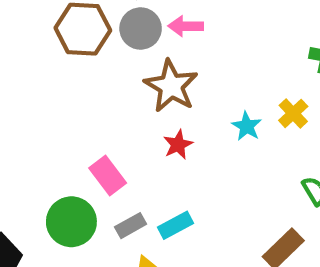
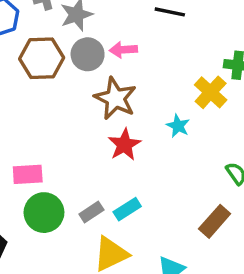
yellow cross: (293, 113) -> (211, 92), moved, size x1.4
red star: (178, 145) -> (124, 145), size x1.4
pink rectangle: (108, 175) -> (28, 174), moved, turned -52

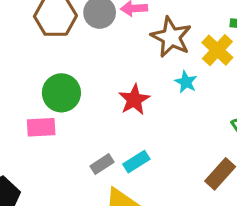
brown star: (115, 98) -> (171, 37), moved
green circle: (44, 213) -> (61, 93), moved

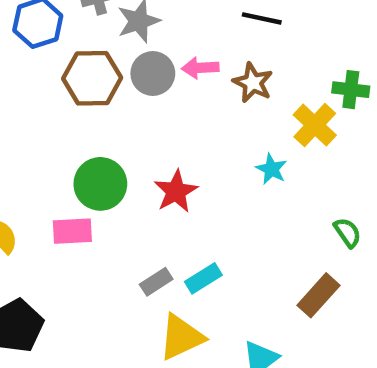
brown star: (171, 37) -> (253, 83), moved, size x0.7
red star: (134, 100) -> (176, 191), moved

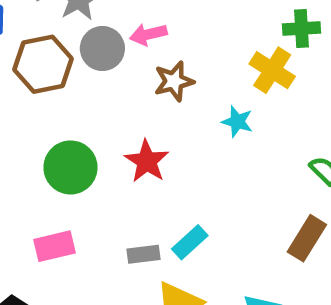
brown star: (253, 83) -> (174, 81), moved, turned -30
pink rectangle: (72, 231) -> (54, 246), moved
gray rectangle: (156, 282) -> (144, 254), turned 36

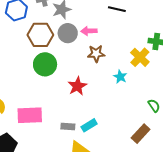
green circle: (70, 167) -> (45, 64), moved
pink rectangle: (54, 246) -> (30, 115), size x1.4

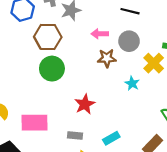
gray circle: (68, 33) -> (129, 41), moved
red star: (77, 86) -> (85, 104), moved
cyan rectangle: (89, 125) -> (111, 138), moved

